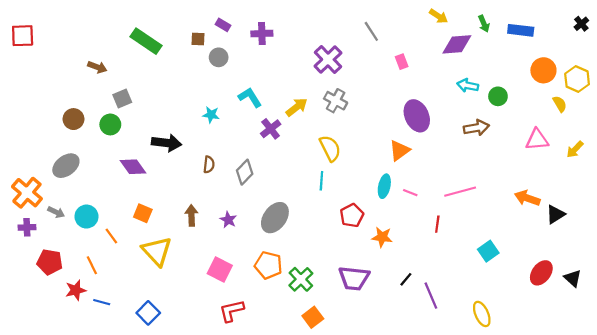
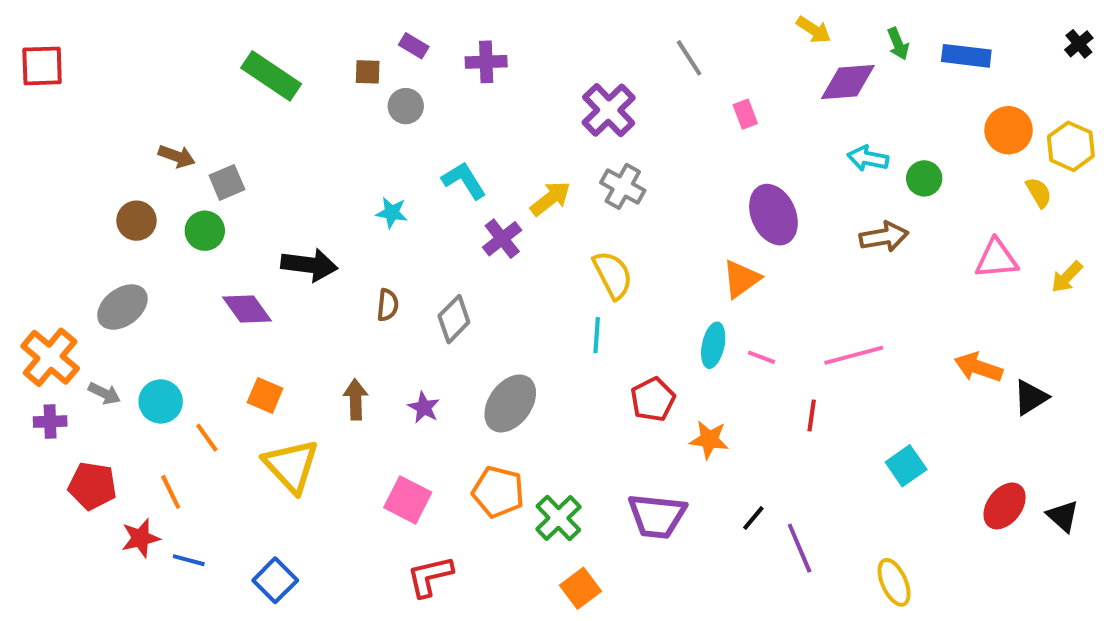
brown arrow: (97, 67) -> (177, 156), moved

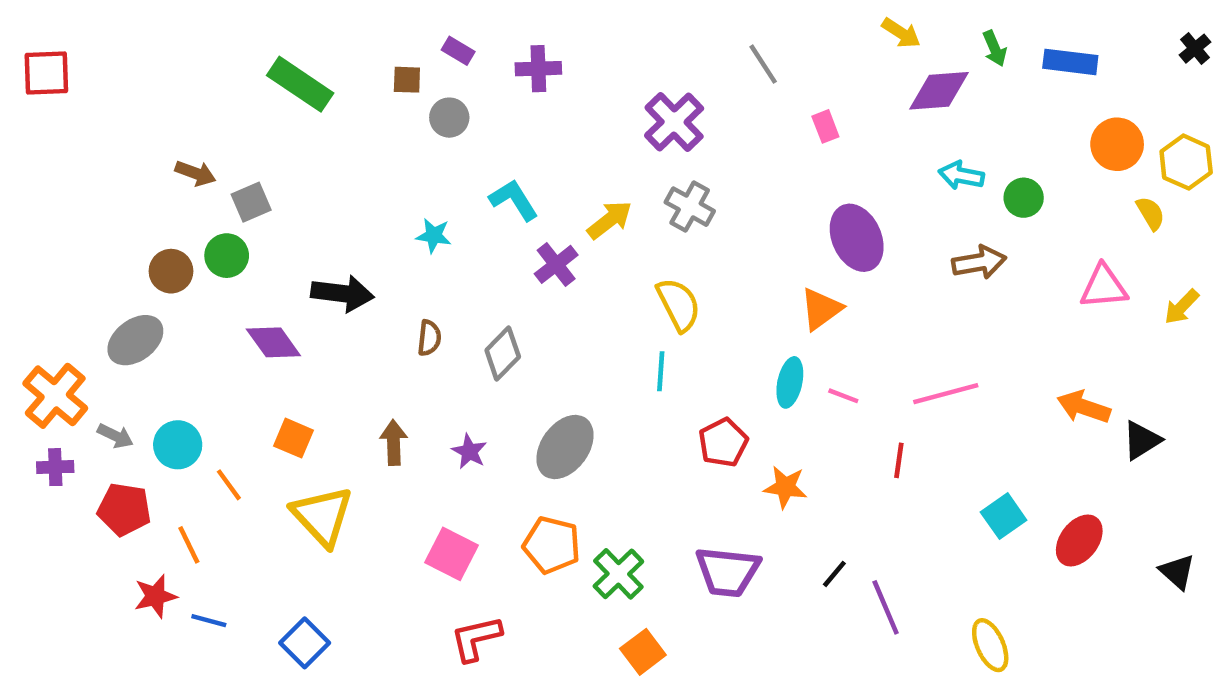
brown circle: (137, 221) -> (171, 271), moved
red pentagon: (92, 486) -> (124, 509), moved
red ellipse: (1005, 506) -> (1079, 540), moved

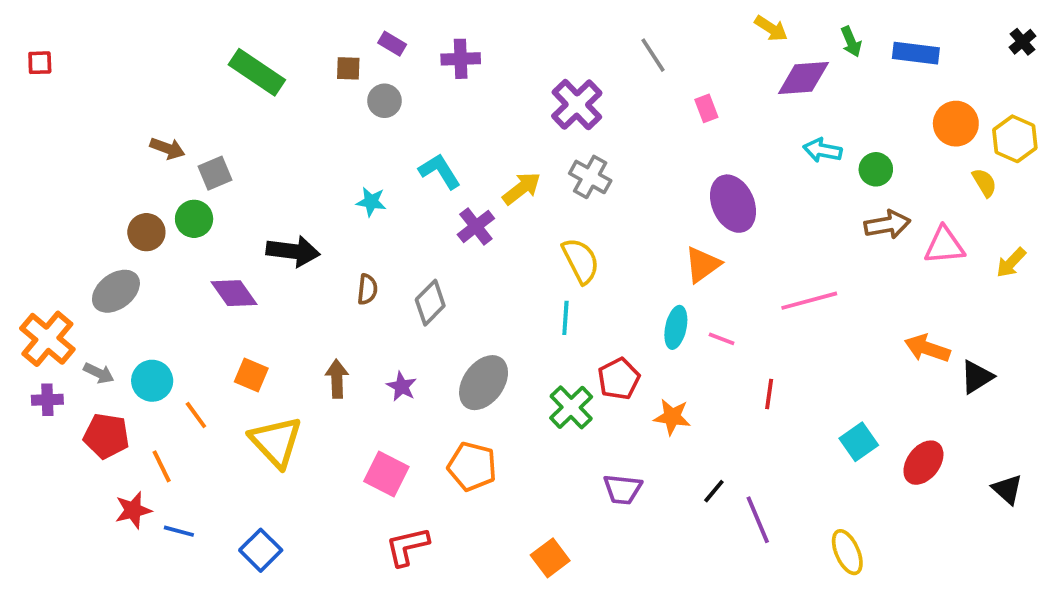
red square: (46, 73) -> (40, 63), size x0.6
brown arrow: (979, 262) -> (887, 225), moved
pink line: (946, 394) -> (809, 301), moved
purple trapezoid: (728, 572) -> (623, 489), size x0.7
green cross: (618, 574) -> (571, 407), moved

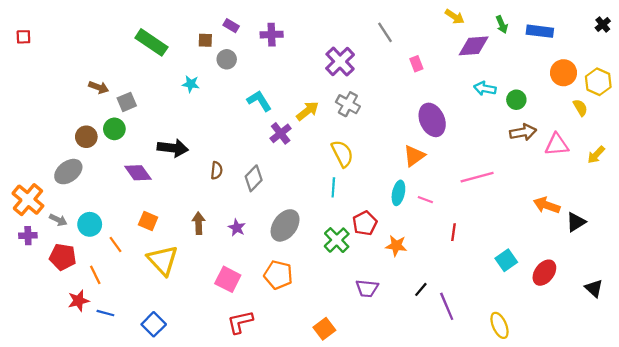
cyan star: (371, 202) -> (191, 84), moved

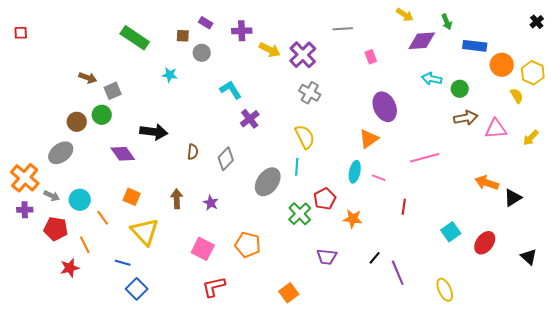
blue rectangle: (540, 31) -> (475, 46), moved
gray line: (385, 32) -> (343, 29), turned -60
yellow arrow: (308, 111) -> (270, 50), moved, turned 65
gray ellipse: (285, 225) -> (268, 182), moved
blue line: (105, 313) -> (123, 263), moved

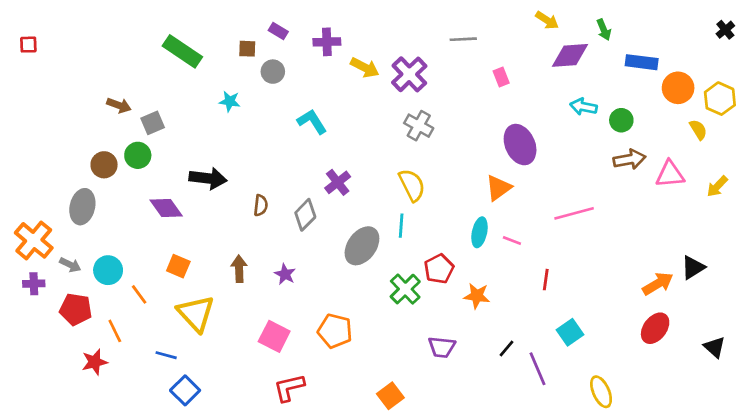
purple cross: (250, 119) -> (338, 182), moved
gray ellipse: (61, 153) -> (82, 207), turned -40
orange arrow: (487, 183) -> (658, 284), moved, turned 130
cyan square: (451, 232) -> (570, 332), moved

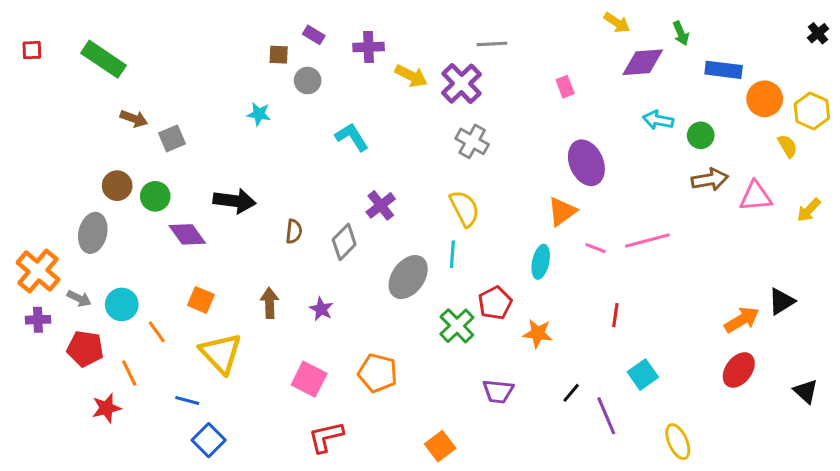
gray line: (463, 39) -> (492, 44), moved
green rectangle: (182, 51) -> (103, 59), moved
green circle: (138, 155) -> (155, 196), moved
pink line: (512, 240) -> (596, 248), moved

